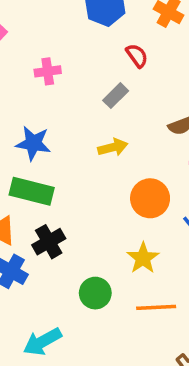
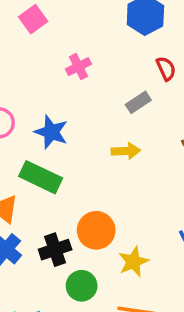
pink cross: (48, 71) -> (78, 67), turned -30
orange circle: (150, 198) -> (96, 230), moved
black cross: (49, 242) -> (55, 250), moved

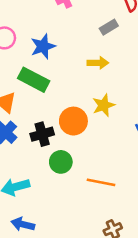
blue star: (51, 132) -> (43, 46), turned 30
yellow star: (133, 262) -> (104, 105), moved

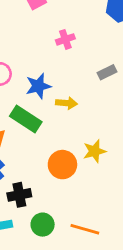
yellow arrow: (98, 63) -> (66, 103), moved
black cross: (42, 134) -> (19, 195), moved
green circle: (61, 162) -> (43, 225), moved

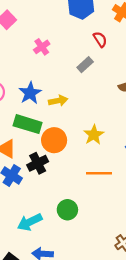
orange circle: (62, 165) -> (54, 140), moved
black cross: (19, 195) -> (38, 163), moved
orange line: (85, 229) -> (99, 173), moved

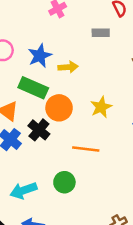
gray rectangle: (85, 65) -> (101, 33), turned 35
black cross: (38, 163) -> (39, 130), turned -30
orange line: (99, 173) -> (86, 149), moved

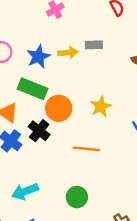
gray rectangle: (101, 33) -> (94, 45), moved
yellow arrow: (68, 67) -> (68, 53), moved
green circle: (64, 182) -> (77, 197), moved

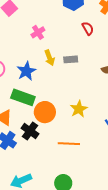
yellow arrow: (68, 53) -> (50, 58), moved, turned 77

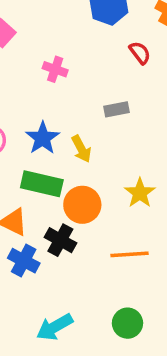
pink cross: (38, 32) -> (55, 69), turned -32
yellow arrow: (50, 58) -> (81, 149), moved

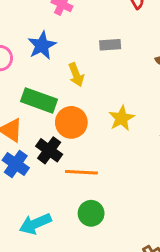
blue star: (43, 138) -> (42, 45), moved
orange line: (130, 254) -> (81, 172), moved
green circle: (127, 323) -> (91, 213), moved

